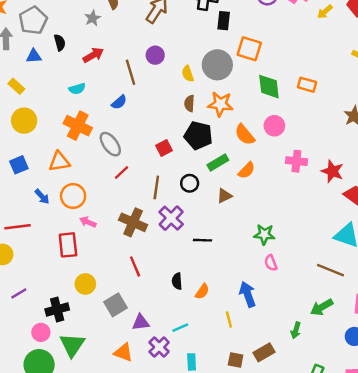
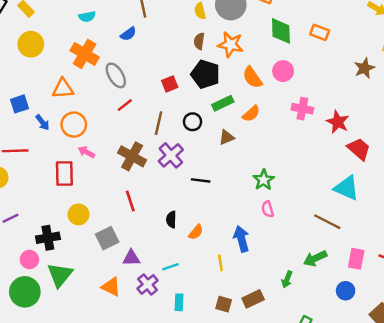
blue square: (19, 165) -> (19, 104), moved
green star: (264, 234) -> (264, 180), turned 30

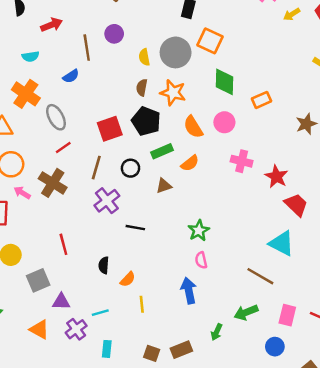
orange rectangle: (320, 32) -> (261, 100), moved, turned -48
red square: (170, 84) -> (110, 129), size x1.5
brown cross: (132, 156) -> (53, 183), moved
blue arrow: (241, 239) -> (189, 291), moved
yellow line: (220, 263) -> (142, 304), moved

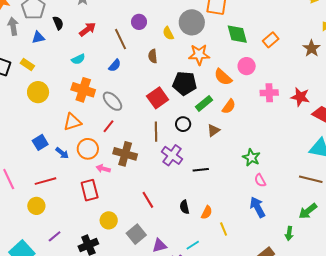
brown semicircle: (142, 87) -> (153, 56), moved
red line: (63, 148) -> (108, 126), moved

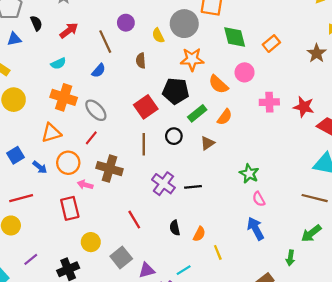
purple cross: (172, 155) -> (163, 184), moved

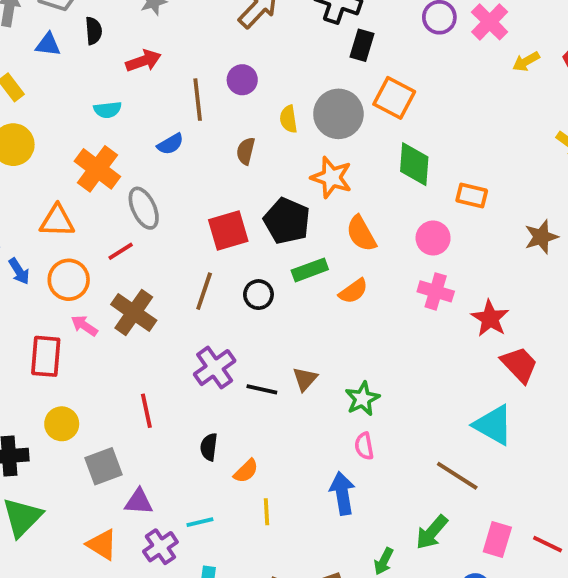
orange rectangle: (271, 44) -> (472, 196), turned 35
pink circle: (245, 72) -> (433, 238), moved
brown triangle: (207, 143) -> (305, 379), moved, turned -32
green arrow: (311, 233) -> (432, 532), turned -30

